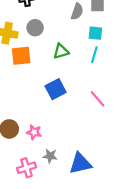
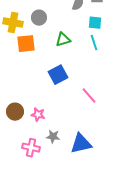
cyan line: (94, 55) -> (94, 43), turned -35
pink line: (98, 99) -> (89, 96), moved
pink cross: (26, 168) -> (31, 148), turned 30

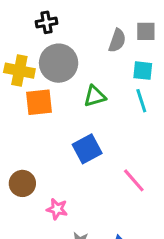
gray circle: (39, 18) -> (59, 63), size x1.6
brown circle: (15, 112) -> (22, 183), moved

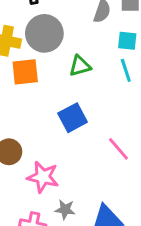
pink star: (57, 209) -> (43, 177), size x1.5

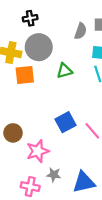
blue square: (73, 118) -> (66, 122), moved
pink star: (43, 177) -> (38, 151), turned -30

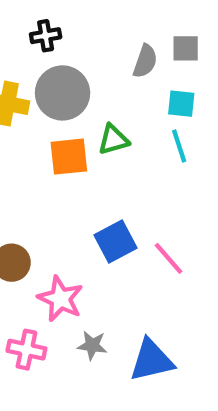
orange square: (25, 75) -> (69, 157), moved
pink star: (38, 151) -> (60, 299), turned -30
pink cross: (30, 187) -> (26, 350), moved

